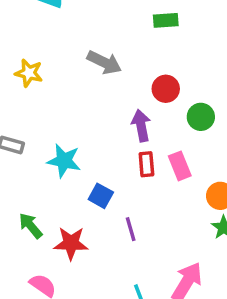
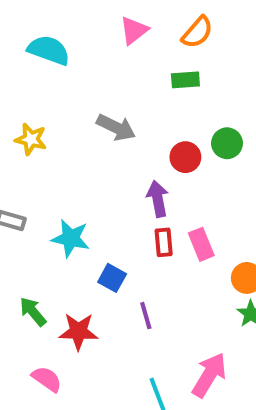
green circle: (201, 117) -> (227, 143), moved

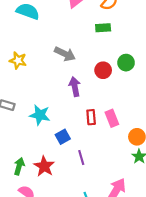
purple arrow: (158, 199) -> (75, 87), moved
blue square: (112, 278) -> (63, 137), turned 32
green arrow: (33, 312) -> (19, 166), moved, turned 56
red star: (78, 331) -> (44, 166), turned 30

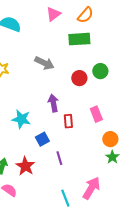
green rectangle: (103, 28) -> (79, 39), size x1.5
purple arrow: (75, 87) -> (53, 103), moved
pink rectangle: (112, 118) -> (96, 114), moved

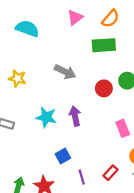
cyan star: (21, 119) -> (46, 117), moved
red rectangle: (68, 121) -> (111, 173), moved, turned 48

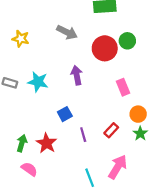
red circle: (104, 88) -> (105, 48), size x1.5
cyan star: (46, 117) -> (38, 82), moved

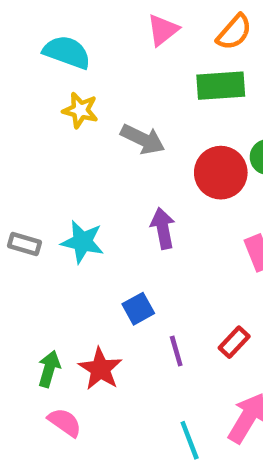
yellow star: (21, 39) -> (80, 110), moved

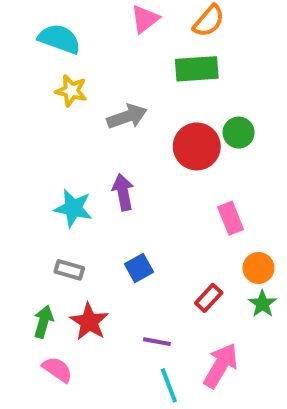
gray arrow: (143, 139) -> (127, 117), turned -45
purple arrow: (163, 228) -> (123, 192), moved
gray rectangle: (25, 244) -> (69, 270), moved
blue square: (138, 309) -> (139, 268), moved
purple line: (176, 351) -> (157, 342), moved, turned -64

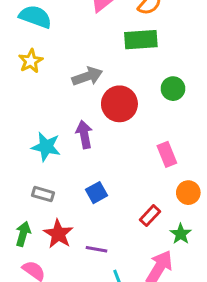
yellow star: (71, 91) -> (31, 61), moved, turned 30
red circle: (197, 146) -> (119, 104), moved
green star: (262, 304) -> (181, 234), moved
purple line: (157, 342) -> (97, 249), moved

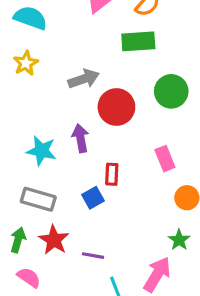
green circle: (173, 89) -> (171, 91), size x1.4
gray rectangle: (43, 194) -> (38, 199), size x1.5
red rectangle: (150, 216) -> (112, 174), moved, turned -40

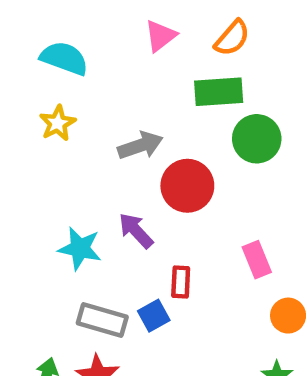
green circle: (171, 91) -> (257, 139), moved
purple arrow: (80, 138) -> (136, 231), turned -32
gray rectangle: (38, 199) -> (102, 320), moved

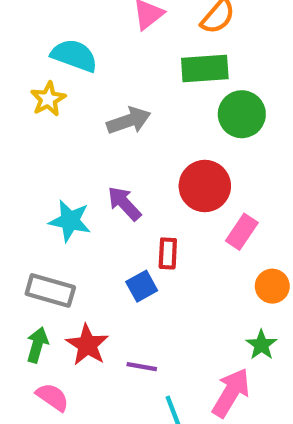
cyan semicircle: (64, 58) -> (74, 55), moved
red circle: (187, 186) -> (205, 186), moved
pink rectangle: (257, 260) -> (242, 232), turned 56
gray rectangle: (102, 320) -> (50, 290), moved

